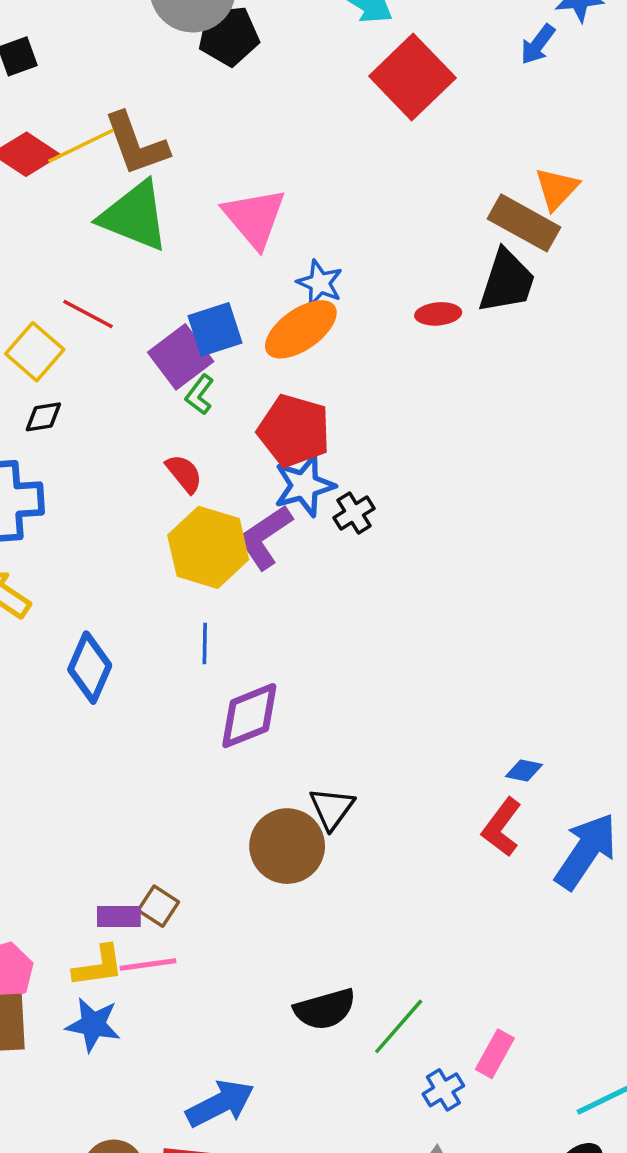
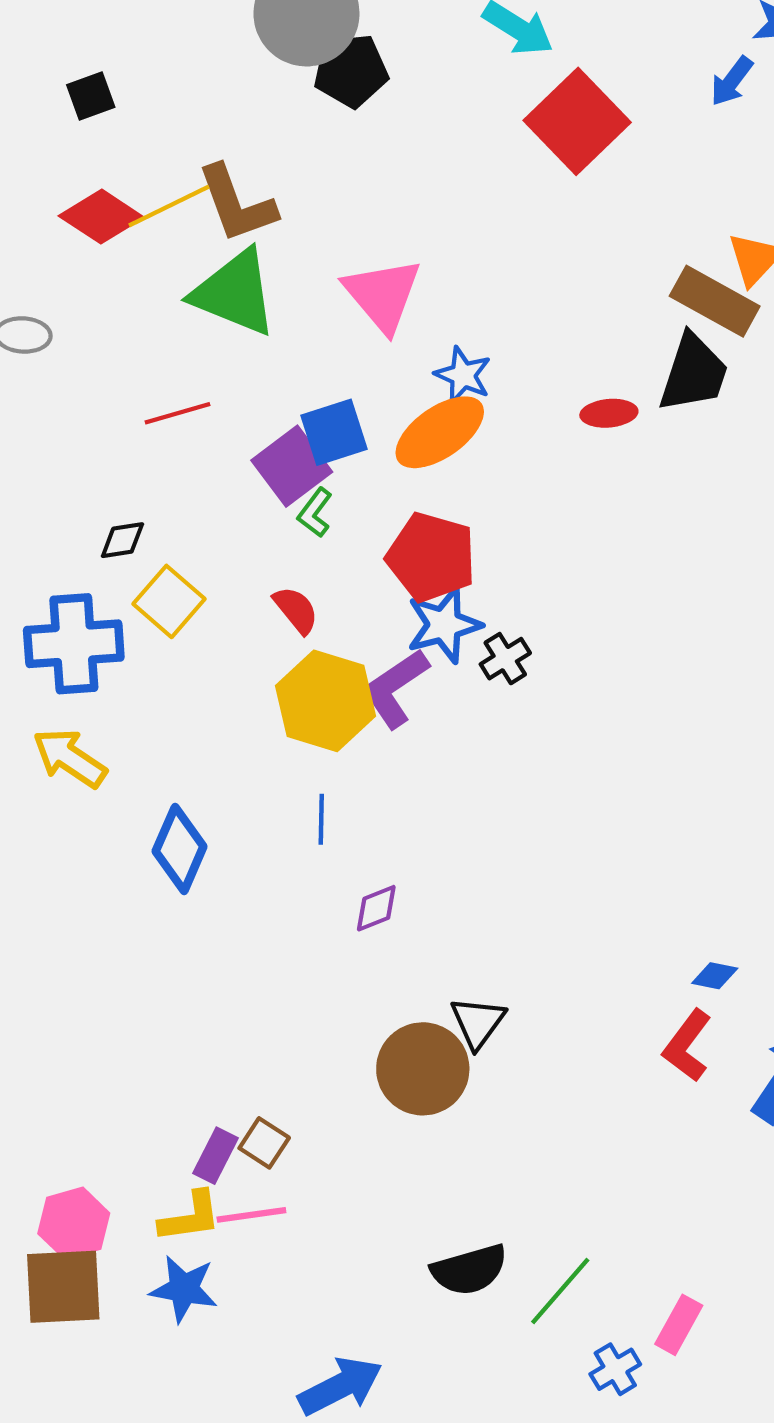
red line: (88, 314) -> (177, 413), turned -44
yellow square: (35, 352) -> (169, 601), moved
purple diamond: (249, 716) -> (376, 908), size x0.6
purple rectangle: (119, 916) -> (216, 1156), turned -63

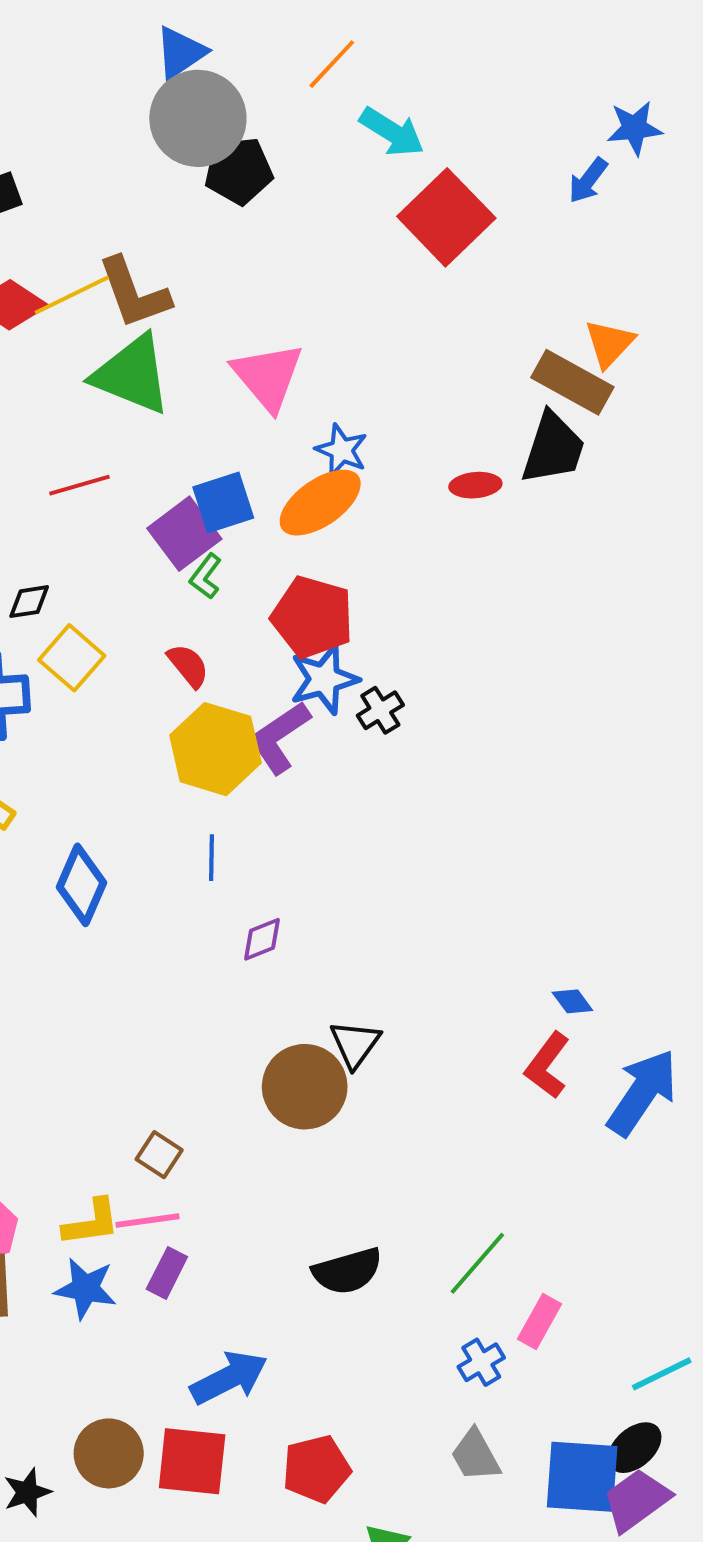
blue diamond: (715, 976) -> (572, 1001), turned 42
purple rectangle: (216, 1156) -> (167, 1273), moved
green line: (560, 1291) -> (477, 1263), moved

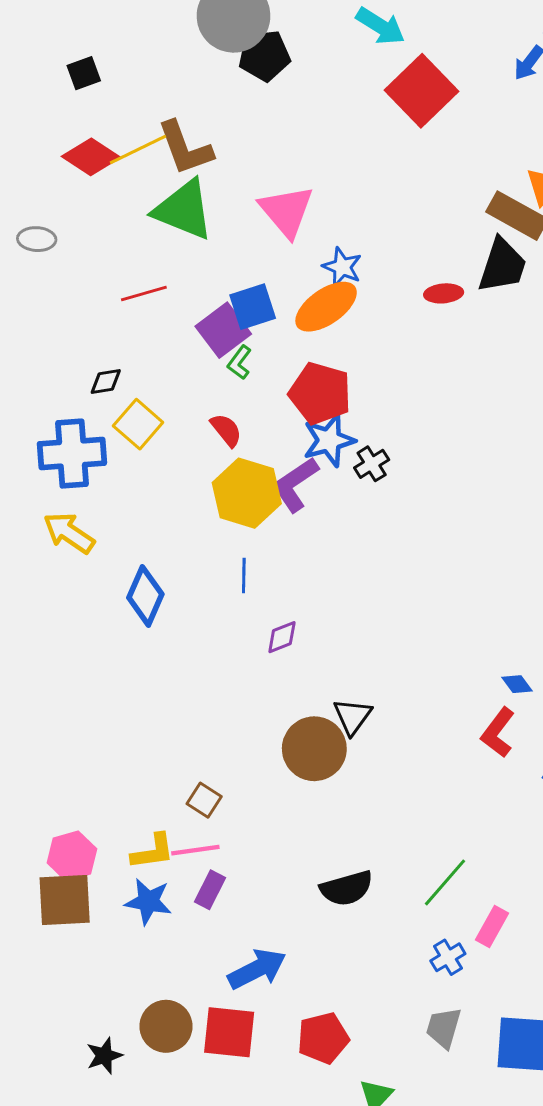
gray trapezoid: (475, 1455) -> (444, 1028), turned 45

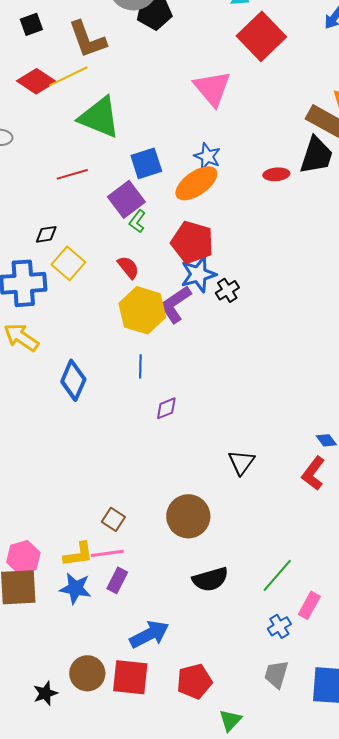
brown L-shape: (185, 148) -> (87, 39), moved
pink triangle: (286, 211) -> (212, 88), moved
blue square: (253, 307) -> (146, 163), moved
black triangle: (352, 716) -> (241, 462), moved
brown circle: (314, 749) -> (188, 516), moved

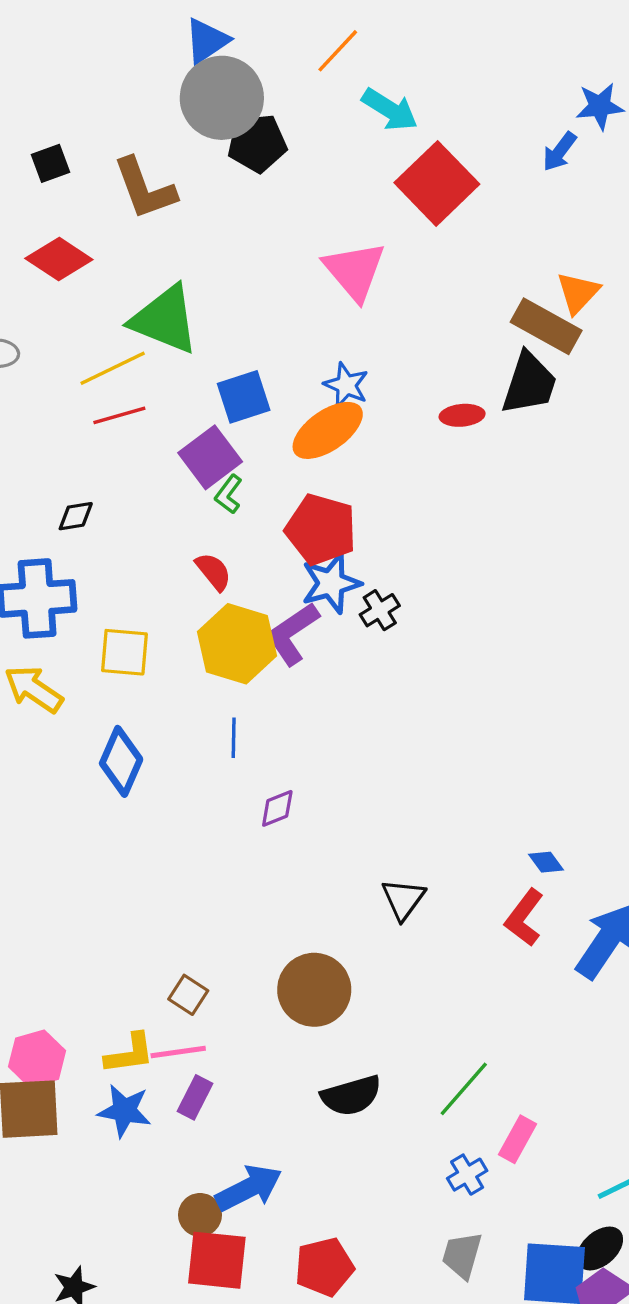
yellow line: (68, 76) -> (113, 368), moved
yellow square: (68, 263) -> (124, 652), moved, turned -36
brown circle: (87, 673) -> (200, 1215), moved, size x0.7

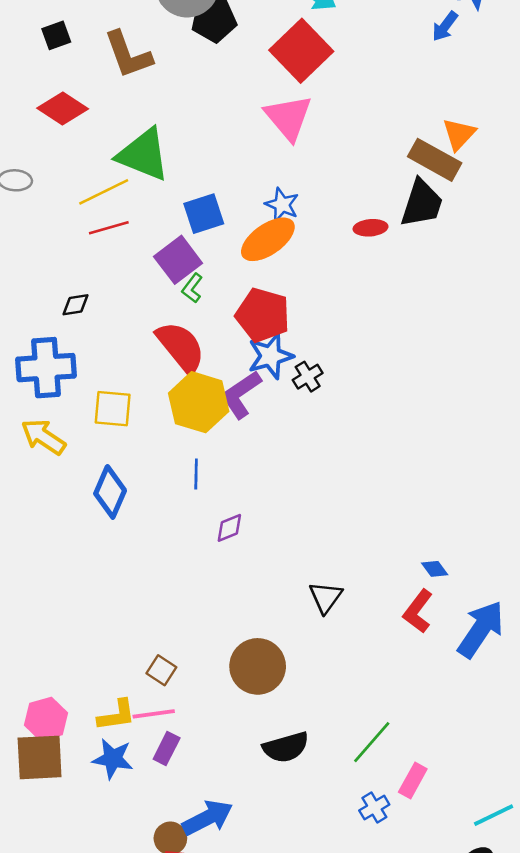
red square: (437, 183) -> (301, 51), moved
red semicircle: (213, 572) -> (181, 347), size x1.8

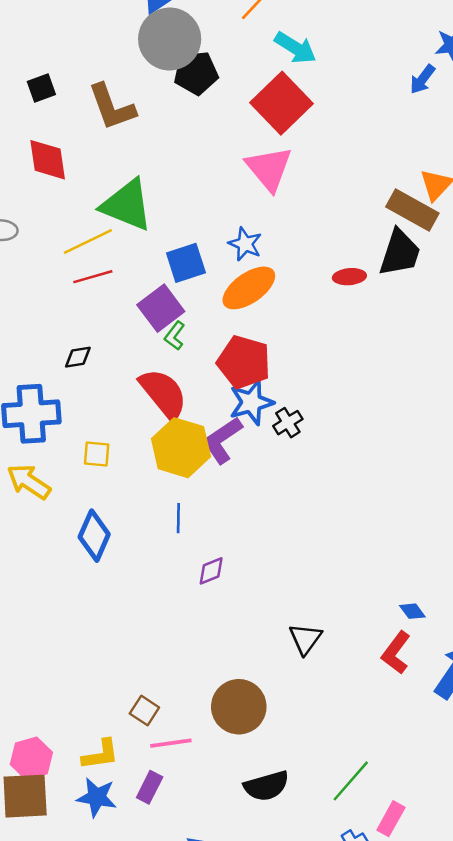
red diamond: (63, 108) -> (48, 160), turned 48
blue star: (282, 205) -> (245, 244), moved
black diamond: (75, 305) -> (78, 357), moved
yellow square: (113, 409) -> (97, 454), size x0.7
pink line: (154, 714) -> (171, 743), moved

